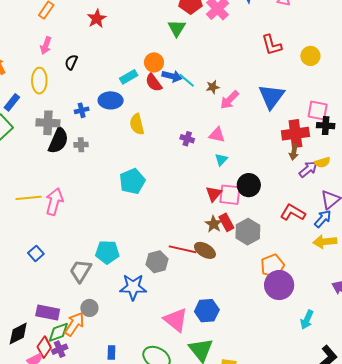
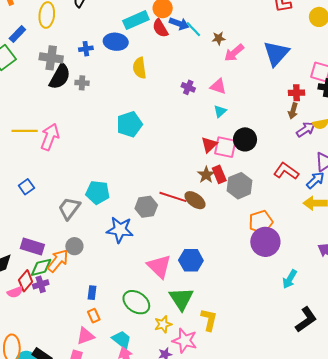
cyan rectangle: (129, 77) -> (136, 20), size x1.4
red cross: (295, 134) -> (296, 93), size x0.6

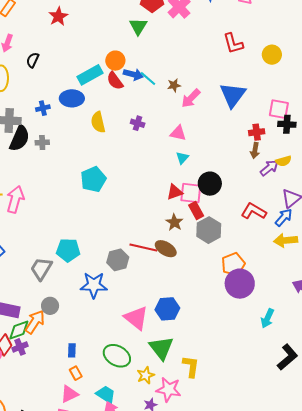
purple cross: (188, 87) -> (138, 123), moved
red triangle: (209, 145) -> (175, 192), turned 30
red rectangle: (219, 174) -> (196, 211), moved

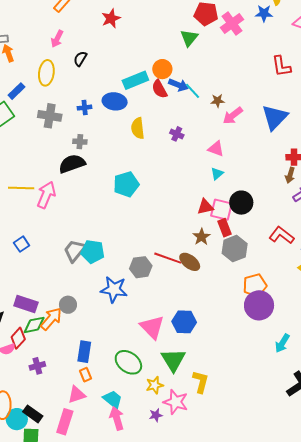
black semicircle: (19, 138) -> (72, 164), moved, turned -140
gray trapezoid: (41, 269) -> (75, 251), moved
purple cross: (20, 347) -> (37, 366), moved
blue rectangle: (72, 350) -> (84, 352), size x1.5

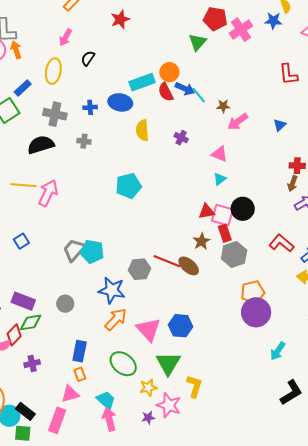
blue triangle: (275, 117) -> (280, 125), size x0.5
black semicircle: (72, 164) -> (41, 145), moved
orange arrow: (51, 319) -> (116, 319), moved

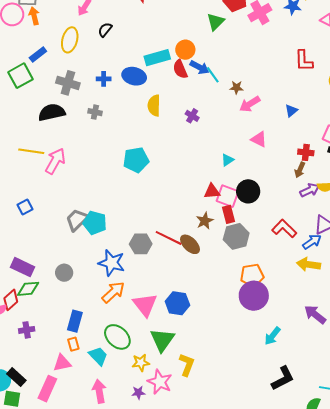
pink triangle: (220, 154) -> (259, 139), moved
cyan trapezoid: (106, 400) -> (98, 356), moved

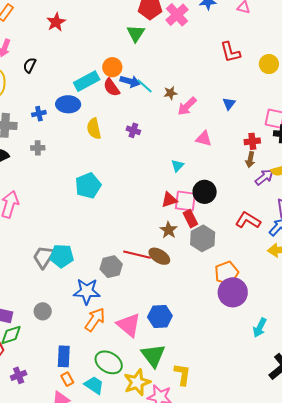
yellow star: (141, 363) -> (137, 382), size x1.5

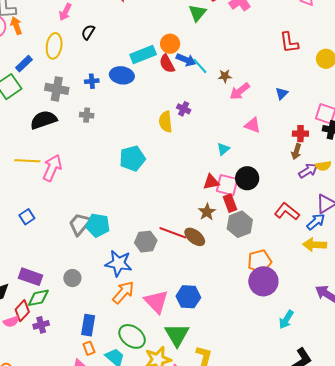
yellow semicircle: (94, 129) -> (166, 122), moved
purple cross: (19, 375) -> (41, 325), moved

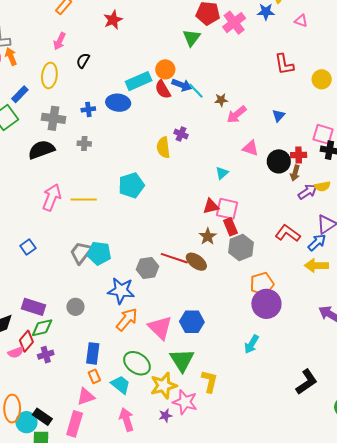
yellow line: (27, 161) -> (84, 200), moved
black circle: (247, 178) -> (279, 161), moved
cyan arrow: (286, 320) -> (252, 344), moved

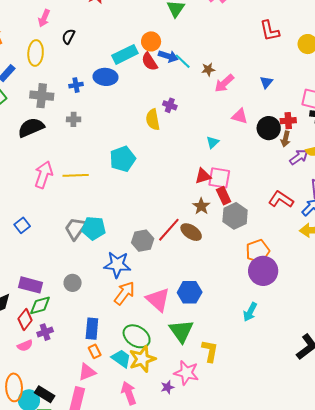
red line: (174, 258) -> (169, 230), turned -64
pink semicircle: (16, 352) -> (25, 346), moved
yellow star: (164, 386) -> (142, 359), moved

